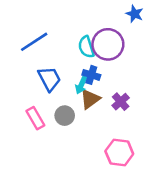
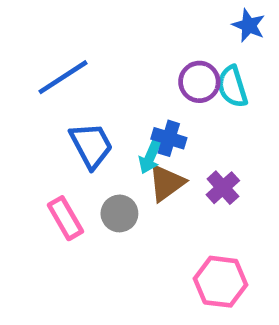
purple circle: (108, 44) -> (199, 82), size x0.7
cyan semicircle: (86, 47) -> (232, 87), moved

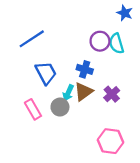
cyan arrow: (150, 157) -> (68, 93), moved

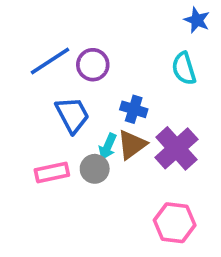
purple circle: (100, 41) -> (93, 65), moved
purple cross: (112, 94) -> (176, 148), size x1.6
pink rectangle: (33, 109) -> (52, 173), turned -72

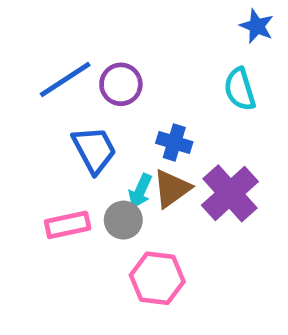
pink hexagon: (175, 223) -> (157, 278), moved

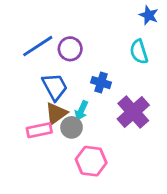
brown triangle: (172, 189) -> (56, 113), moved

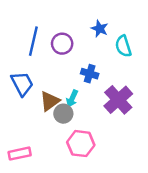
blue star: (149, 15) -> (100, 29), moved
blue line: (38, 46) -> (33, 41), turned -44
blue trapezoid: (55, 87) -> (22, 84), moved
pink rectangle: (39, 130) -> (20, 154), moved

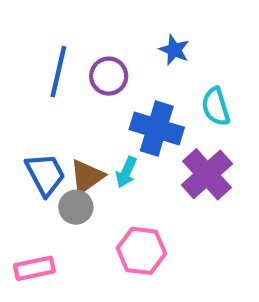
cyan semicircle: (123, 46) -> (216, 107), moved
blue cross: (90, 74) -> (157, 128), size x1.6
blue trapezoid: (22, 84) -> (45, 174), moved
gray circle: (63, 114) -> (76, 207), moved

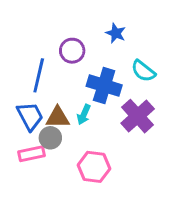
blue line: (58, 72) -> (39, 75), moved
cyan semicircle: (216, 107) -> (143, 71), turned -35
brown triangle: (87, 177) -> (58, 117), turned 35
pink rectangle: (34, 268) -> (31, 154), moved

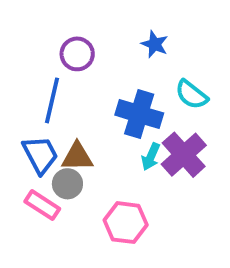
purple circle: (72, 51) -> (77, 54), moved
cyan arrow: (84, 115) -> (151, 157), moved
pink rectangle: (31, 154) -> (42, 205), turned 45

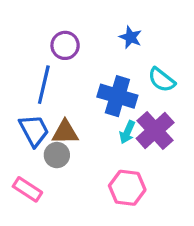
pink rectangle: (42, 205) -> (27, 189), moved
pink hexagon: (126, 223) -> (127, 188), moved

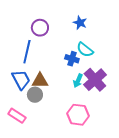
cyan semicircle: (162, 80) -> (85, 50), moved
blue cross: (117, 96) -> (72, 59), size x0.6

